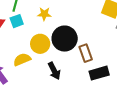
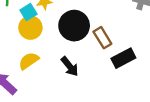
cyan square: (17, 21) -> (28, 12), moved
yellow circle: (40, 44) -> (30, 28), moved

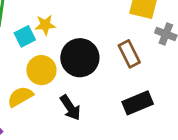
yellow circle: (30, 28) -> (41, 70), moved
brown rectangle: (102, 38) -> (129, 54), moved

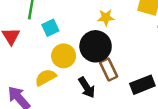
yellow star: (45, 25) -> (106, 18), moved
brown rectangle: (129, 54) -> (109, 69), moved

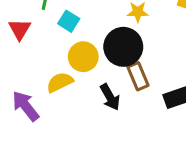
cyan square: (50, 28) -> (69, 21), turned -35

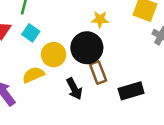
cyan square: (69, 21) -> (31, 33), moved

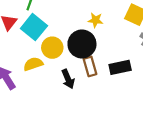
cyan square: (31, 33) -> (34, 27), size x1.6
black rectangle: (131, 91) -> (120, 67), moved

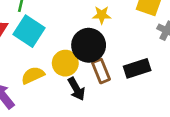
yellow circle: (52, 48) -> (65, 63), moved

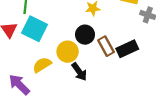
black circle: (89, 45) -> (85, 35), size x0.7
brown rectangle: (101, 71) -> (106, 46), moved

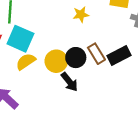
black circle: (85, 35) -> (76, 58), moved
yellow semicircle: (42, 65) -> (26, 62), moved

